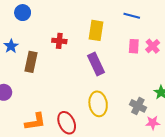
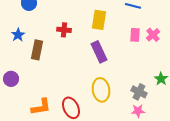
pink star: (153, 123) -> (138, 111), moved

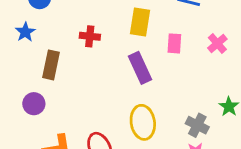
blue star: (18, 35) -> (25, 32), moved
pink rectangle: (135, 35) -> (174, 43), moved
purple circle: (11, 79) -> (34, 104), moved

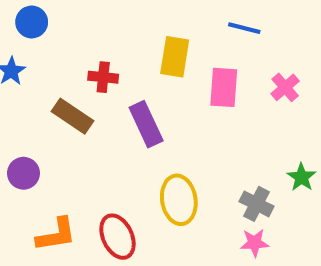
pink rectangle: (174, 43) -> (224, 87), size x1.4
brown rectangle: (51, 65) -> (73, 116), moved, turned -68
purple rectangle: (140, 68) -> (146, 124), moved

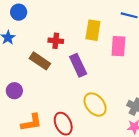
yellow ellipse: (179, 200) -> (95, 105), turned -30

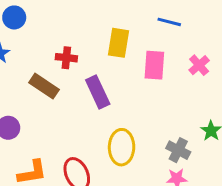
yellow ellipse: (95, 105) -> (122, 147), turned 40

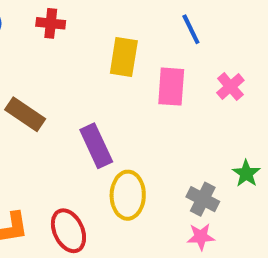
blue line: (169, 22) -> (191, 29), turned 50
red cross: (66, 58) -> (51, 23), moved
purple rectangle: (98, 92) -> (96, 146), moved

